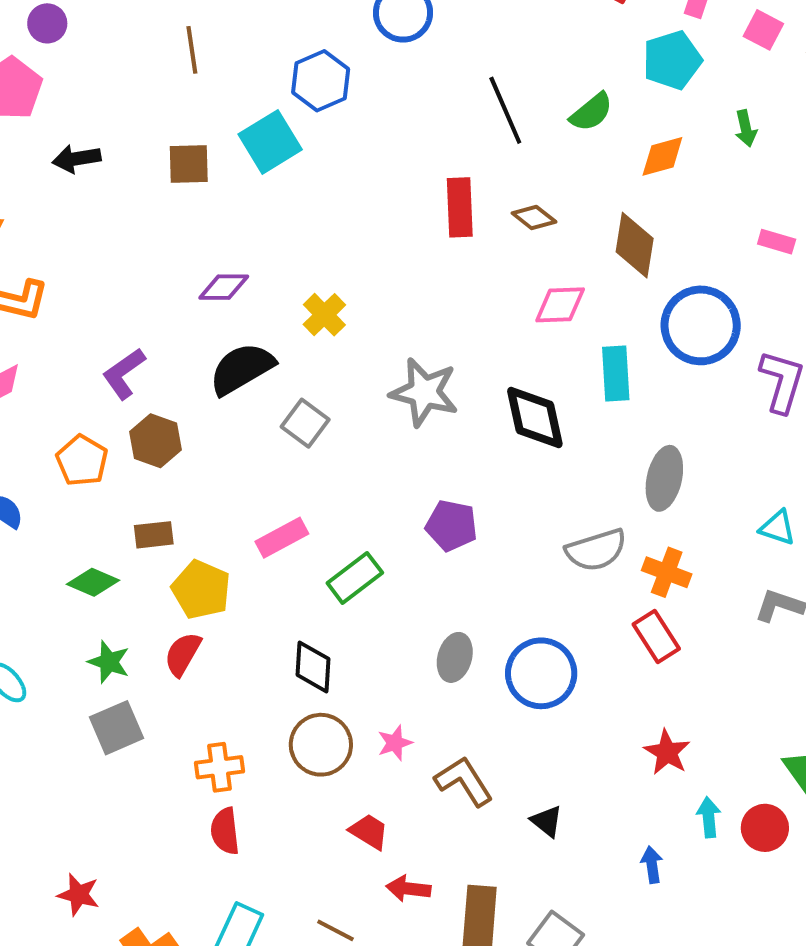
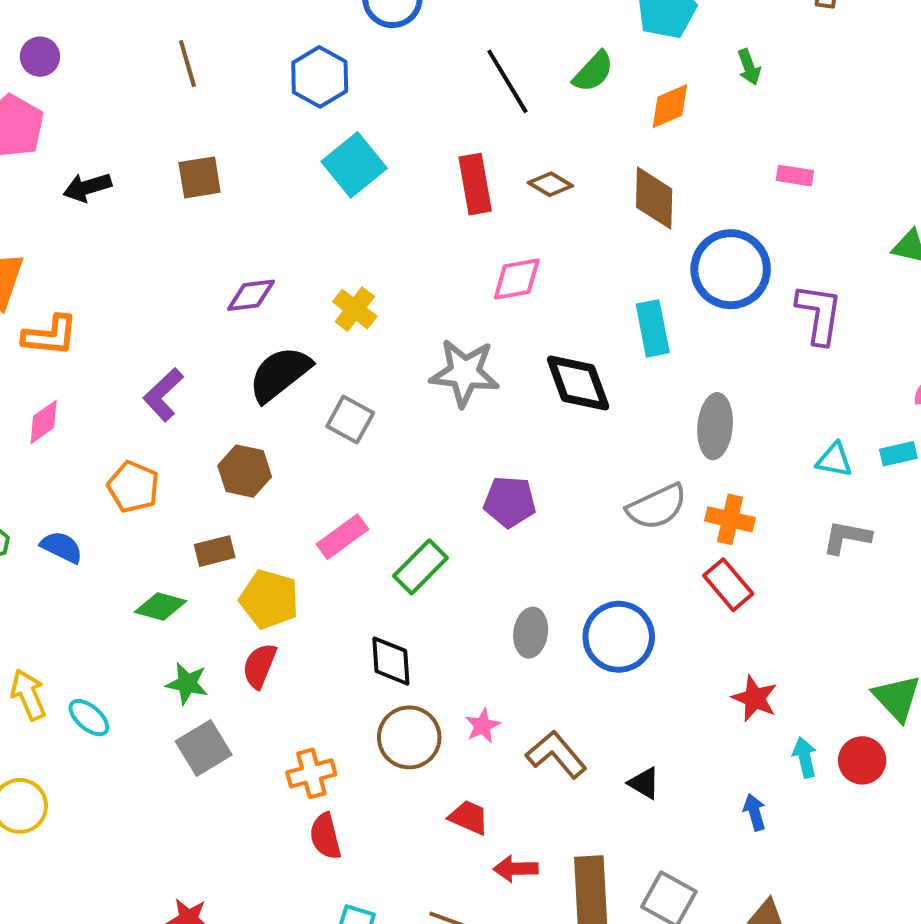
cyan square: (270, 142) -> (354, 165), moved
pink diamond: (560, 305) -> (517, 279), moved
brown hexagon: (155, 441) -> (245, 471), moved

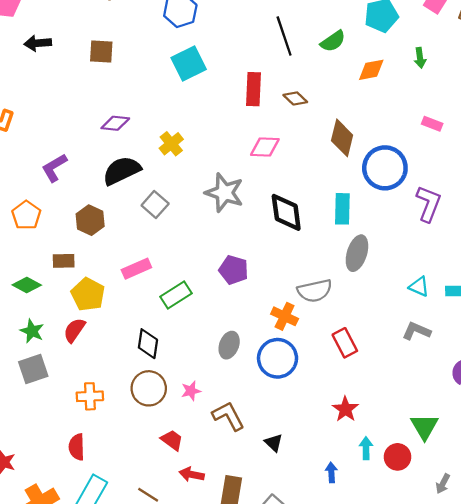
brown diamond: (654, 198) -> (342, 138), moved
cyan rectangle: (653, 328) -> (342, 209), moved
orange cross: (730, 519) -> (285, 316), moved
red semicircle: (325, 836) -> (77, 447), moved

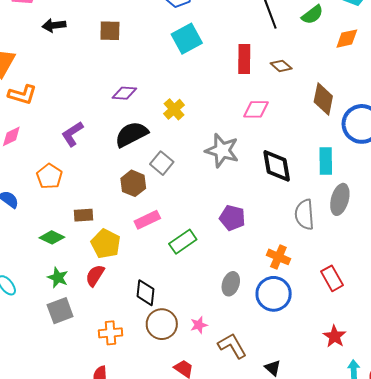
brown hexagon: (90, 220) -> (133, 183), moved
gray semicircle: (315, 291) -> (304, 215), moved, turned 100
black diamond: (148, 344) -> (146, 293), moved

